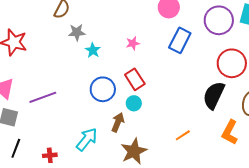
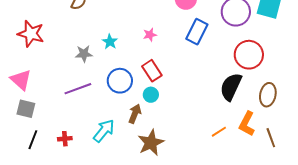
gray star: (77, 32) -> (84, 54), moved
purple line: (43, 97) -> (78, 89), moved
orange line: (183, 135) -> (219, 132), moved
red cross: (50, 155) -> (65, 139), moved

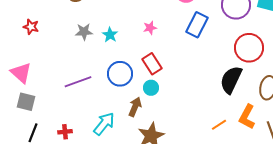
red star: (31, 34) -> (31, 27), size x0.6
gray star: (84, 54) -> (84, 32), moved

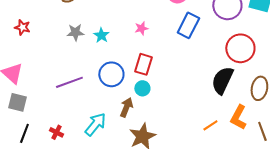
red rectangle: (152, 64) -> (143, 64), turned 50
red cross: (65, 132) -> (56, 132), turned 32

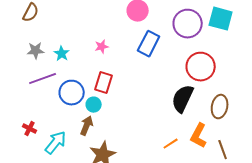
purple line: (69, 82) -> (43, 79), moved
cyan circle: (142, 88) -> (94, 105), moved
red cross: (56, 132) -> (30, 129), moved

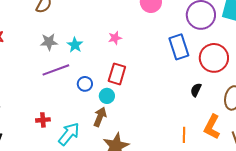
blue rectangle: (149, 44) -> (179, 47), moved, turned -45
blue circle: (72, 93) -> (85, 84), size x0.6
black semicircle: (183, 99) -> (196, 90), size x0.5
red cross: (30, 129) -> (43, 120), turned -32
orange line: (171, 144) -> (184, 135), turned -56

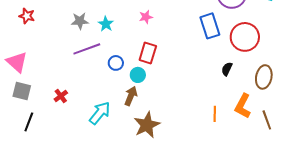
red cross: (43, 120) -> (61, 96), moved, turned -32

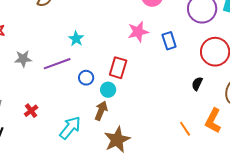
pink star: (146, 17) -> (138, 32), moved, size x1.5
gray star: (80, 21) -> (23, 59), moved
blue rectangle: (210, 26) -> (169, 41), moved, size x0.7
orange line: (215, 114) -> (185, 129), turned -35

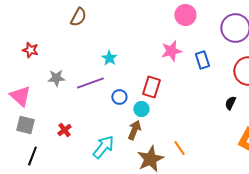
orange line: (185, 129) -> (179, 148), moved

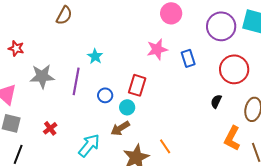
gray star: (56, 78) -> (42, 76), size x1.4
purple line: (90, 83) -> (76, 81), turned -60
brown arrow: (134, 130) -> (120, 128), turned -144

